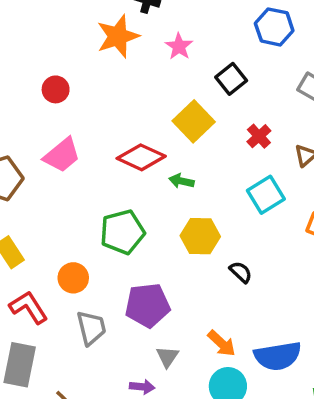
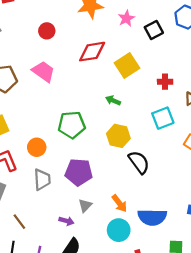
black square: (231, 79) -> (154, 30), moved
red cross: (259, 136) -> (165, 82), turned 32
pink trapezoid: (62, 155) -> (43, 71), turned -115
red diamond: (141, 157) -> (92, 52), moved, turned -44
black semicircle: (241, 272) -> (139, 162), size x1.6

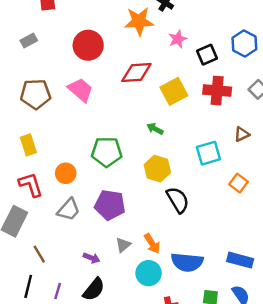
red circle: (47, 31) -> (88, 45), size x1.6
red cross: (165, 82) -> (217, 91), moved, size x1.6
gray trapezoid: (42, 180) -> (69, 210), turned 40
gray triangle: (85, 205) -> (123, 245), moved

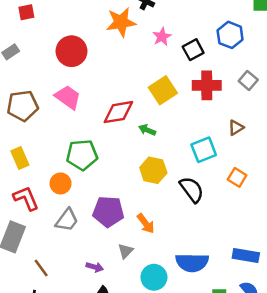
red diamond: (136, 73) -> (118, 112), moved
green pentagon: (107, 152) -> (82, 155), moved
black semicircle: (178, 200) -> (192, 190), moved
orange arrow: (152, 244) -> (146, 224), moved

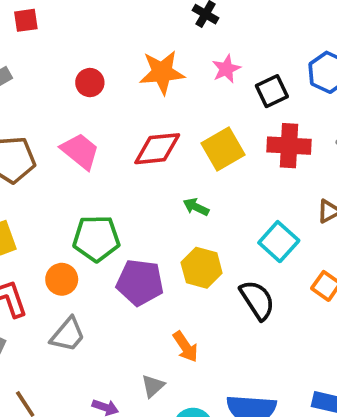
orange star: (121, 22) -> (162, 72), moved
red circle: (71, 51) -> (90, 83), size x0.6
red diamond: (118, 112) -> (157, 149), moved
cyan square: (204, 150) -> (279, 242), turned -30
purple pentagon: (108, 212) -> (140, 282), moved

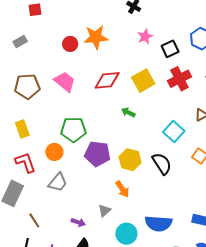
orange star: (162, 72) -> (96, 37), moved
red cross: (289, 146) -> (179, 79), turned -30
yellow hexagon: (202, 268) -> (130, 160), moved

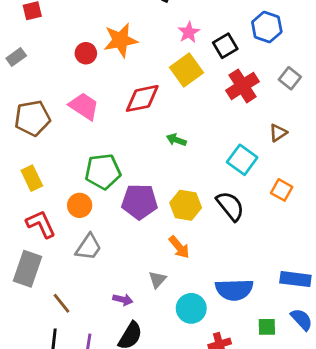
yellow square: (143, 81) -> (187, 70), moved

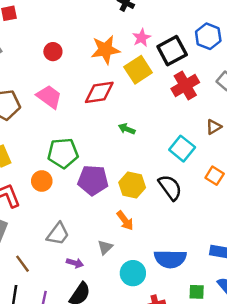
orange star: (121, 40) -> (105, 50), moved
black square: (225, 46) -> (172, 51), size x1.4
gray trapezoid: (89, 247) -> (58, 234), moved

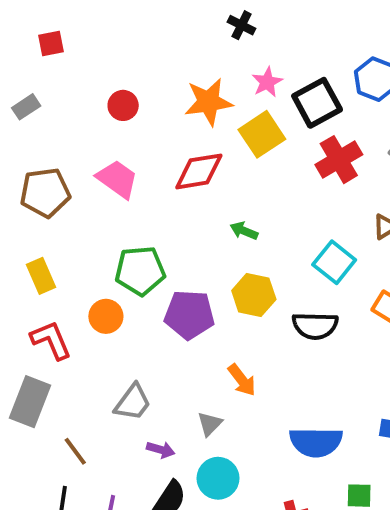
yellow hexagon: (132, 185) -> (254, 295), moved
black semicircle: (170, 187) -> (315, 326), turned 128
cyan circle: (133, 273) -> (218, 478), moved

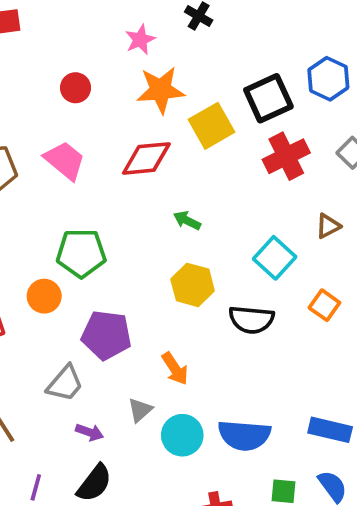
pink star: (267, 82) -> (140, 40), moved
purple pentagon: (189, 315) -> (106, 335), moved
cyan circle: (218, 478) -> (182, 435), moved

